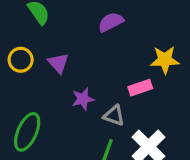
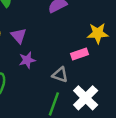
purple star: (83, 99) -> (27, 60), moved

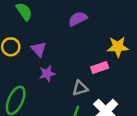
gray triangle: (60, 75) -> (80, 88), turned -35

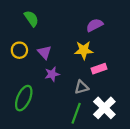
purple semicircle: (78, 19) -> (95, 25), moved
yellow star: (118, 47) -> (84, 50), moved

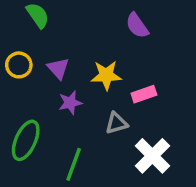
purple semicircle: (95, 25) -> (137, 26), turned -98
yellow star: (84, 50) -> (106, 75), moved
green line: (76, 113) -> (74, 164), moved

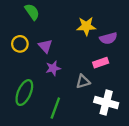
purple semicircle: (137, 26) -> (108, 38), moved, turned -70
yellow star: (106, 75) -> (86, 26), moved
white cross: (152, 156) -> (106, 102), turned -30

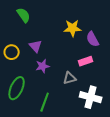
purple semicircle: (108, 38) -> (93, 39), turned 77
yellow circle: (20, 44) -> (12, 52), moved

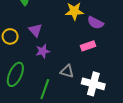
purple semicircle: (93, 39) -> (95, 23), turned -35
gray triangle: (70, 78) -> (67, 71), moved, turned 32

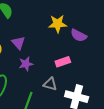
pink rectangle: (88, 46) -> (63, 62), moved

